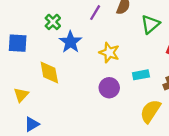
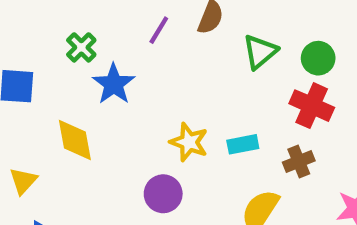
yellow star: (109, 53) -> (189, 142), moved
purple circle: (109, 88) -> (163, 194), moved

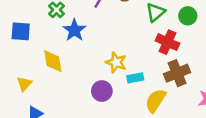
red cross: (312, 106) -> (167, 42), moved
cyan rectangle: (243, 144) -> (135, 78), moved
brown cross: (299, 161) -> (177, 73), size x1.5

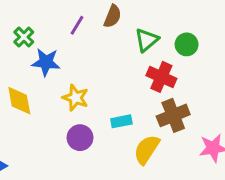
blue star: (74, 30) -> (46, 62), turned -30
yellow star: (116, 62) -> (76, 98), moved

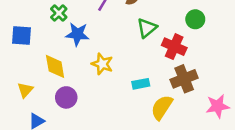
green triangle: (147, 40) -> (147, 28), moved
purple circle: (80, 138) -> (66, 97), moved

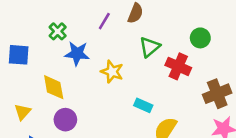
yellow star: (102, 64) -> (112, 72), moved
brown cross: (184, 79) -> (217, 94), moved
cyan rectangle: (141, 84) -> (143, 105), turned 35

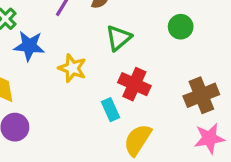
red cross: (178, 66) -> (134, 84), moved
cyan rectangle: (143, 105) -> (111, 110), turned 42

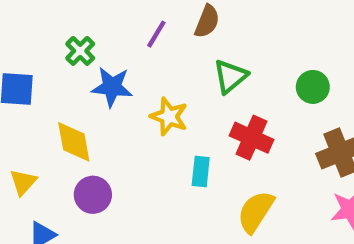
green circle: (181, 27) -> (313, 87), moved
cyan rectangle: (111, 110) -> (201, 172), moved, turned 30

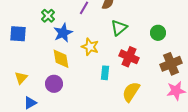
blue star: (112, 87) -> (63, 33), turned -30
yellow diamond: (74, 142) -> (61, 59), moved

